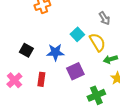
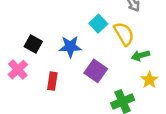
purple square: (75, 71) -> (96, 71), turned -30
pink cross: (14, 80) -> (18, 70), moved

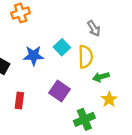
yellow semicircle: (124, 34) -> (86, 57), turned 30
blue star: (70, 47) -> (34, 56), moved

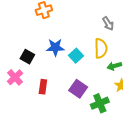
cyan square: (62, 47) -> (76, 56), moved
purple square: (60, 91) -> (78, 89), moved

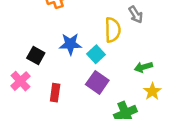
yellow semicircle: (101, 48) -> (113, 30), moved
purple square: (78, 89) -> (97, 82), moved

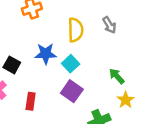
yellow semicircle: (113, 30) -> (76, 30), moved
green arrow: (143, 67) -> (117, 76), turned 63

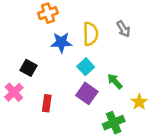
blue star: (46, 54) -> (61, 42), moved
green arrow: (117, 76) -> (115, 81), moved

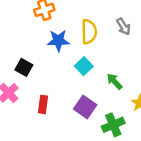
purple square: (87, 93) -> (85, 107), moved

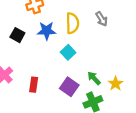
black square: (24, 67) -> (17, 35), moved
green arrow: (114, 81) -> (94, 78), moved

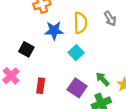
black square: (17, 35) -> (26, 49), moved

